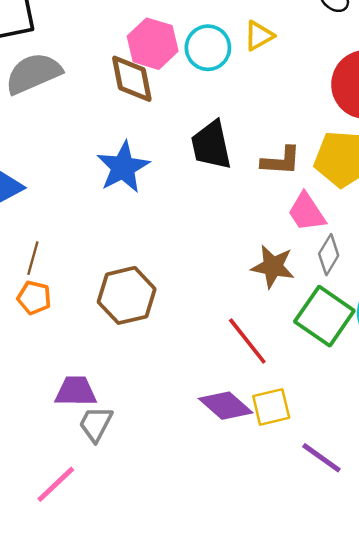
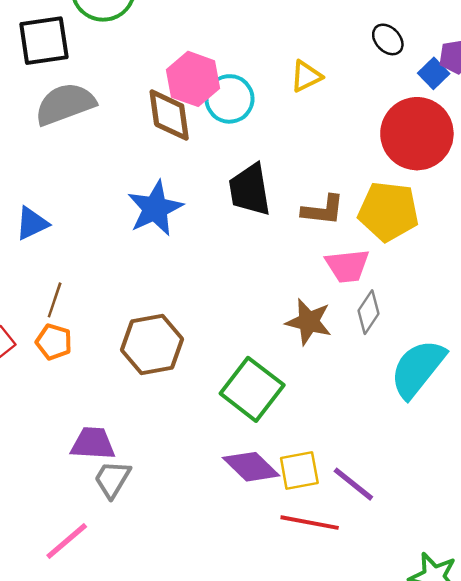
cyan circle: (208, 48) -> (230, 99), moved
pink trapezoid: (307, 212) -> (347, 266), turned -66
green square: (324, 316) -> (252, 389), moved
red line: (247, 341) -> (310, 523), moved, turned -44
purple line: (321, 458) -> (353, 484), moved

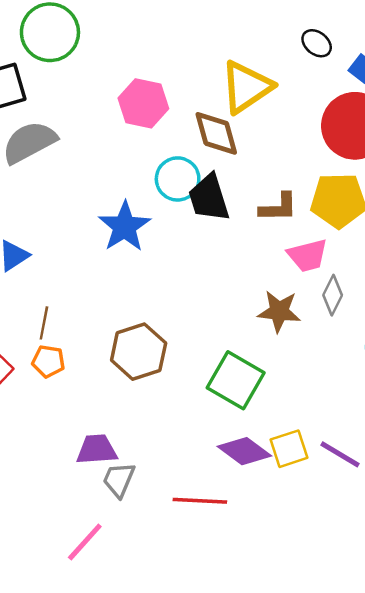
yellow triangle: (306, 76) -> (246, 87), size x1.8
cyan circle: (230, 99) -> (178, 179), moved
brown diamond: (169, 115) -> (216, 133), moved
red line: (310, 523) -> (200, 501), moved

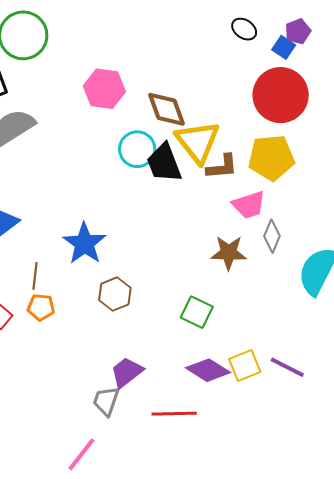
yellow triangle: (246, 87) -> (198, 142), moved, turned -30
blue star: (125, 227) -> (84, 243), moved
brown hexagon: (139, 352) -> (115, 294), size x0.7
green square: (236, 380) -> (197, 312), size x0.7
purple trapezoid: (97, 449) -> (127, 372), moved, turned -30

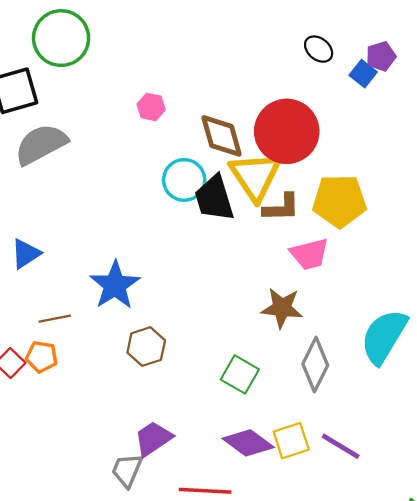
pink hexagon: (104, 89) -> (151, 107), size x0.6
red circle: (281, 95) -> (287, 131), moved
gray diamond: (272, 236) -> (315, 365), moved, size x1.4
brown line: (35, 276) -> (55, 319), turned 68
orange pentagon: (41, 307) -> (42, 357), moved

